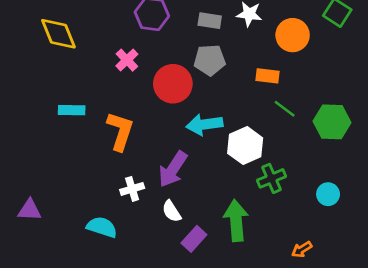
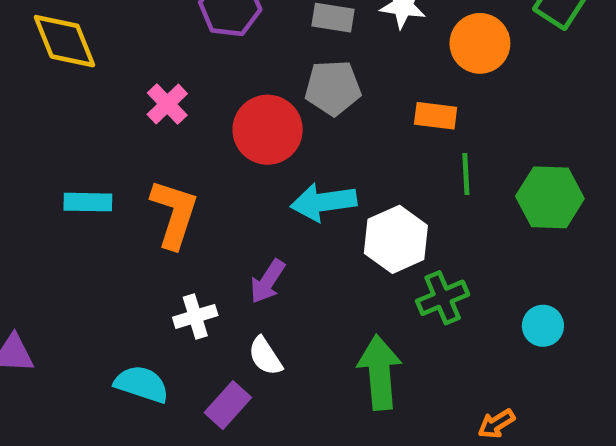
pink cross: (127, 60) -> (167, 104), moved
green line: (285, 109) -> (466, 174), turned 50
cyan rectangle: (72, 110) -> (88, 202), moved
purple arrow: (173, 169) -> (268, 281), size x0.7
purple rectangle: (194, 239) -> (228, 405), moved

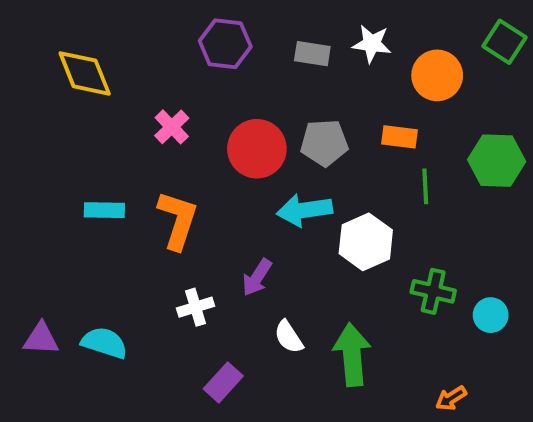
gray pentagon: (333, 88) -> (324, 143), moved
green hexagon: (550, 197) -> (497, 161), moved
green cross: (443, 298) -> (433, 291), moved, turned 36
white semicircle: (265, 356) -> (289, 337), moved
cyan semicircle: (142, 384) -> (104, 343), moved

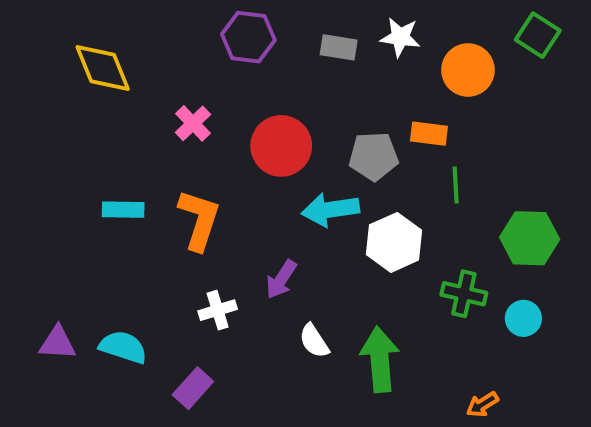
gray pentagon: (324, 143) -> (374, 156), moved
green hexagon: (497, 161) -> (530, 238), moved
purple rectangle: (223, 382) -> (193, 388), moved

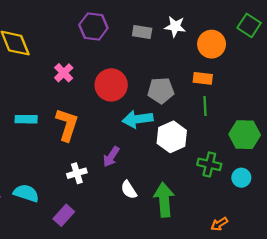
orange rectangle: (429, 134) -> (203, 78), moved

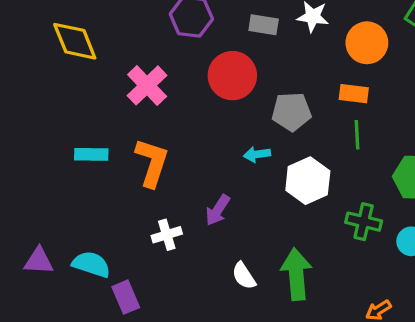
pink cross: (64, 73) -> (147, 85), size x1.4
red circle: (111, 85) -> (232, 76), moved
cyan arrow: (138, 119) -> (257, 154), size x0.6
white semicircle: (129, 190) -> (244, 276), moved
purple rectangle: (64, 215) -> (126, 297), moved, turned -65

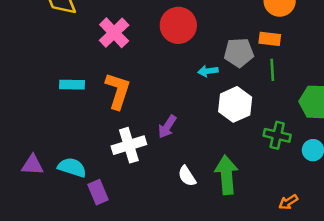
gray pentagon: (291, 112) -> (239, 53), moved
cyan arrow: (257, 154) -> (208, 71), moved
white cross: (167, 235) -> (129, 145), size x1.5

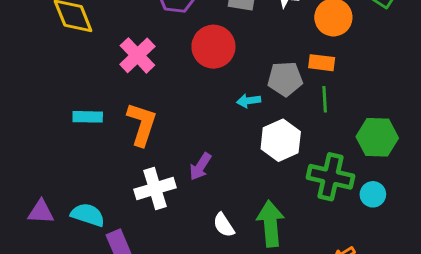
green cross: (277, 135) -> (330, 177), size x1.4

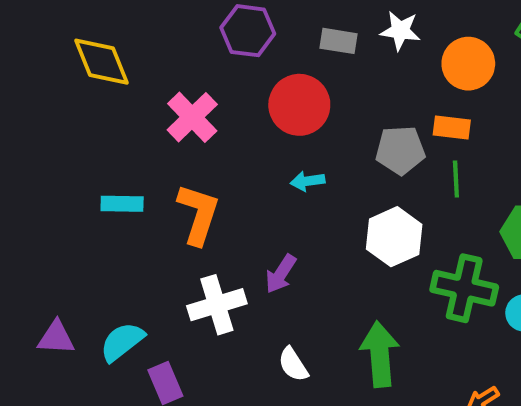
cyan arrow: (249, 101) -> (308, 181), moved
cyan semicircle: (88, 215) -> (122, 342), turned -56
white semicircle: (224, 225) -> (293, 364), moved

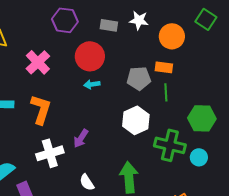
cyan arrow: (308, 181) -> (92, 84), moved

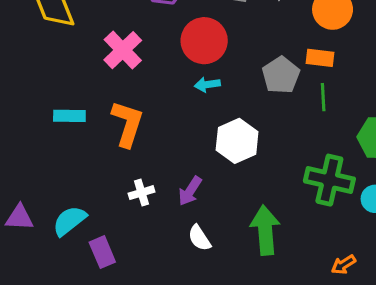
gray pentagon: (139, 78) -> (281, 75), turned -30
white hexagon: (136, 120) -> (237, 141), moved
purple arrow: (81, 138) -> (190, 191), moved
white cross: (50, 153) -> (141, 193), size x0.6

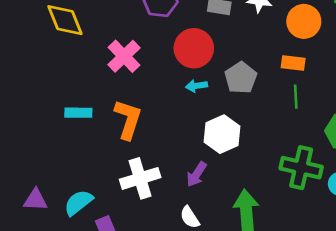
gray pentagon: (281, 75) -> (241, 78), moved
purple arrow: (190, 191) -> (196, 174), moved
white cross: (141, 193) -> (140, 178), size x1.8

